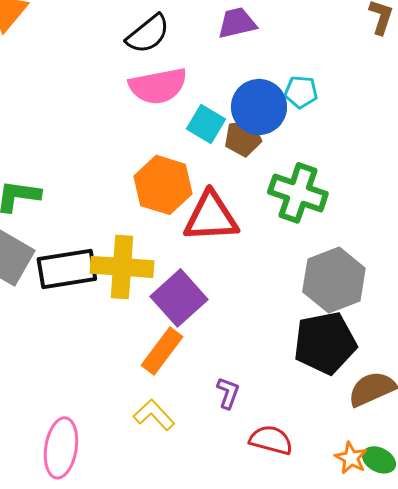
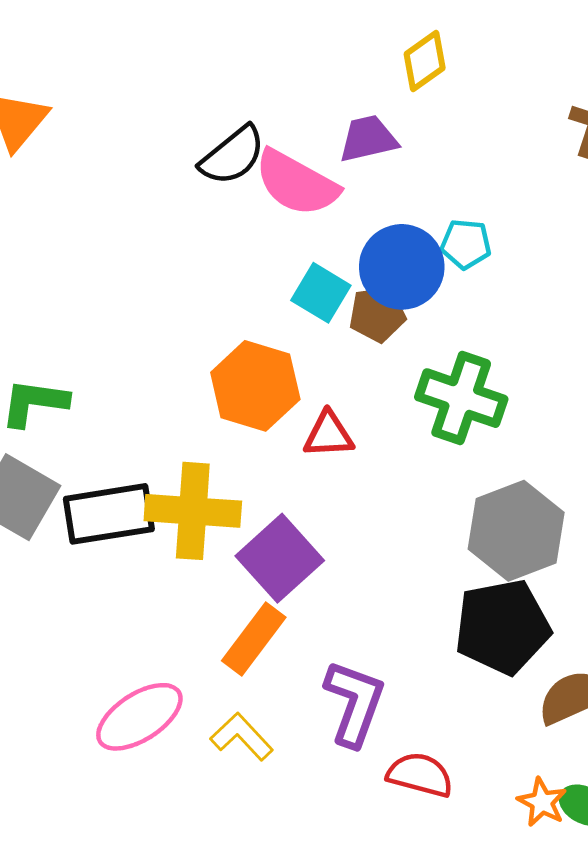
pink semicircle: (158, 86) -> (297, 183), moved, turned 40
red triangle: (211, 217) -> (329, 435), size x0.6
purple L-shape: (228, 393) -> (354, 703), size x1.8
pink ellipse: (61, 448) -> (139, 717), moved, turned 48

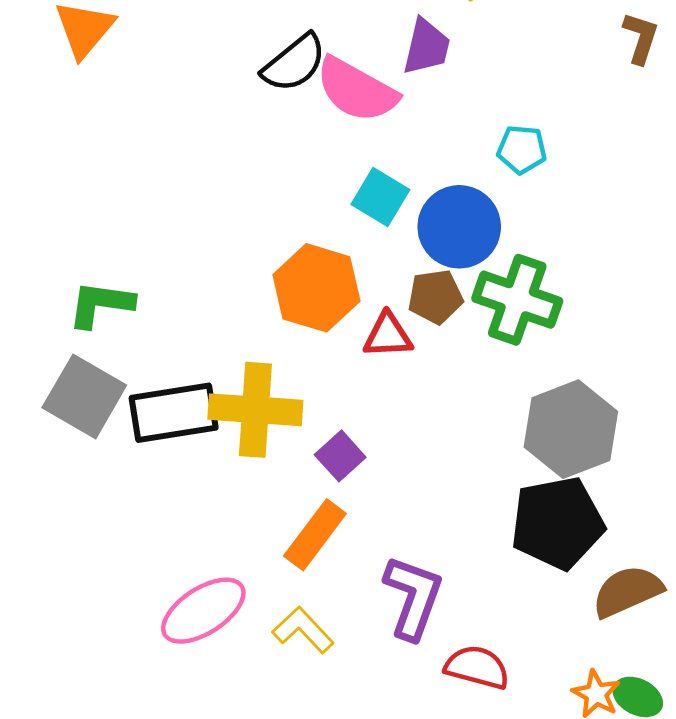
purple trapezoid: (368, 139) -> (427, 47), turned 116
blue circle: (402, 267) -> (459, 227), moved
brown pentagon: (377, 314) -> (435, 297), moved
purple square: (280, 558) -> (340, 456), size x0.6

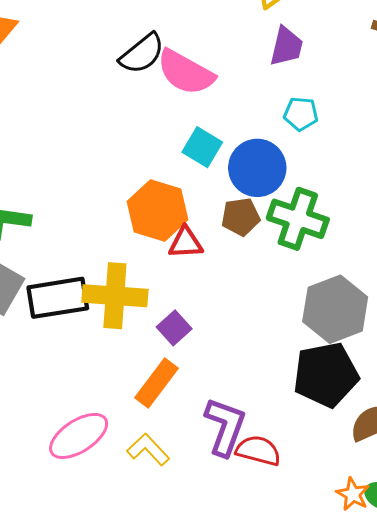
purple trapezoid: (427, 47) -> (286, 46), moved
red triangle: (388, 335) -> (186, 243), moved
red semicircle: (477, 667) -> (258, 451), moved

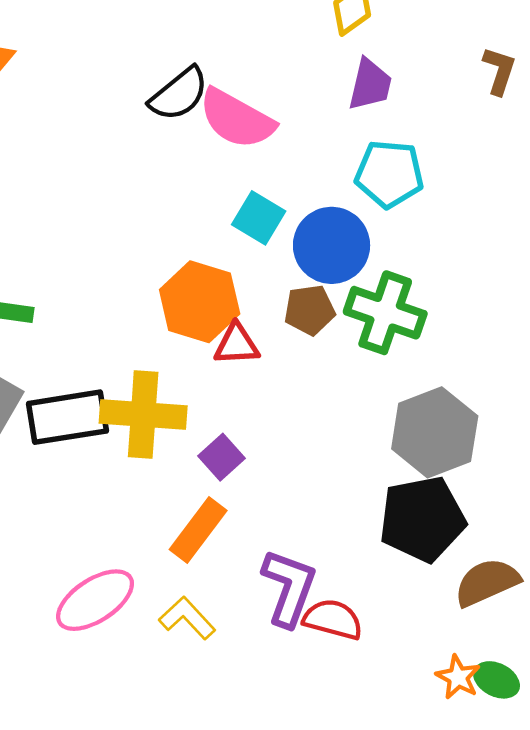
cyan pentagon: (301, 114) -> (389, 174), size x1.5

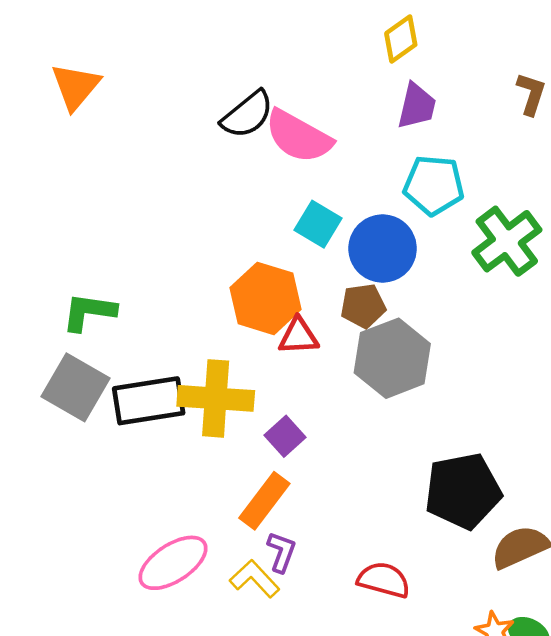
green cross: (385, 313) -> (507, 241), moved, turned 34
gray hexagon: (435, 432) -> (392, 358), moved
purple L-shape: (289, 588) -> (281, 552), moved, size x0.6

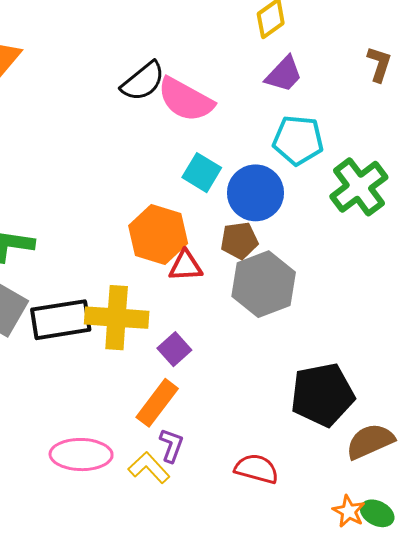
purple trapezoid: (417, 106) -> (284, 74), turned 30
pink ellipse: (173, 563) -> (81, 455), turned 34

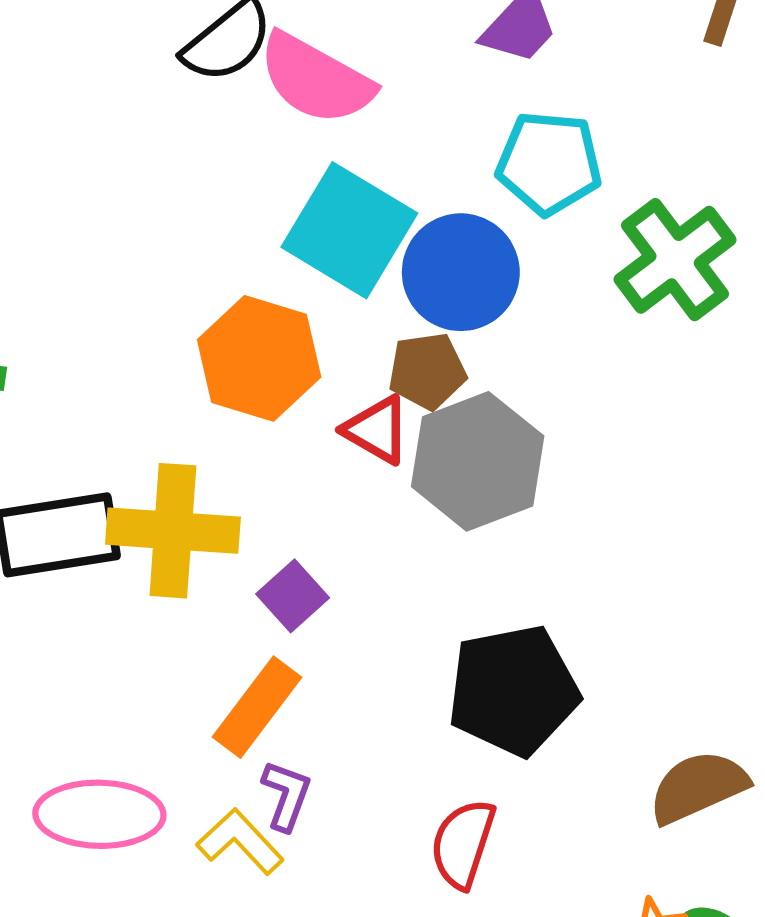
cyan square: (202, 173) -> (349, 230), size x1.6
red triangle: (186, 266) -> (377, 430), moved, turned 33
black pentagon: (322, 395) -> (513, 690), moved
red semicircle: (257, 469) -> (463, 844), turned -87

